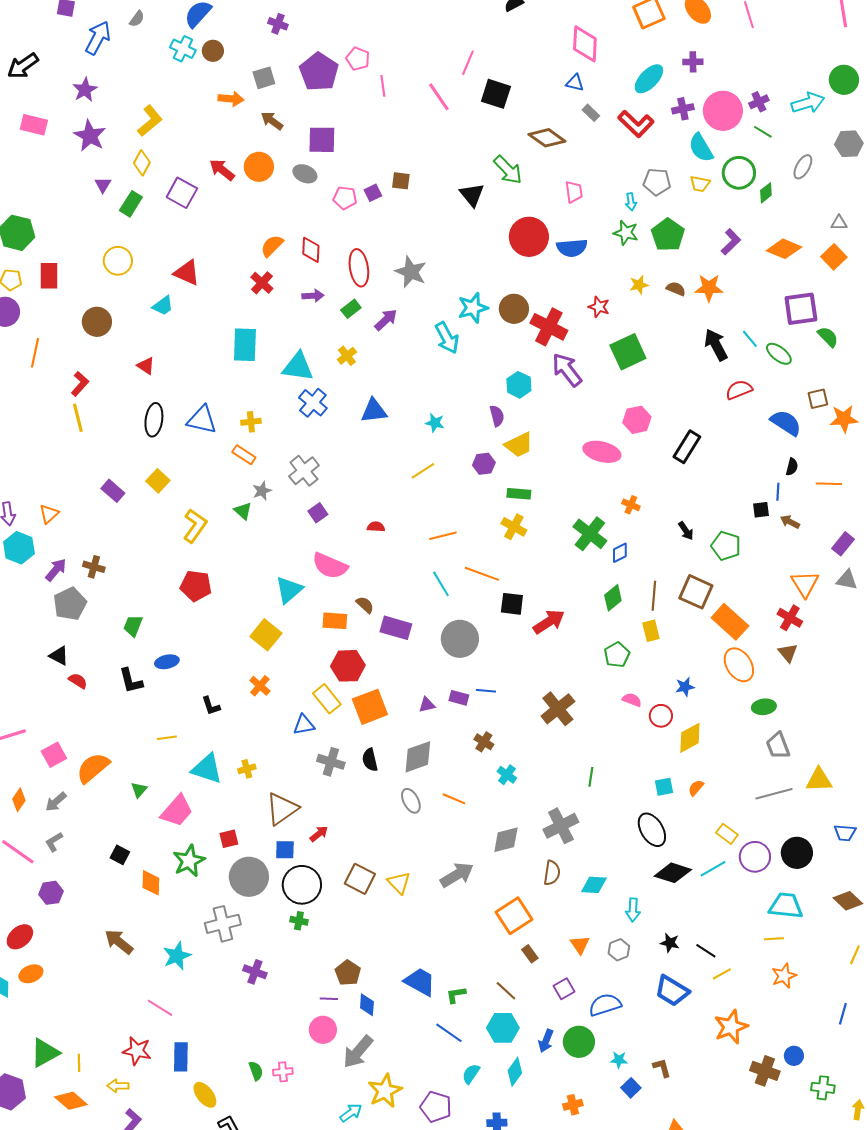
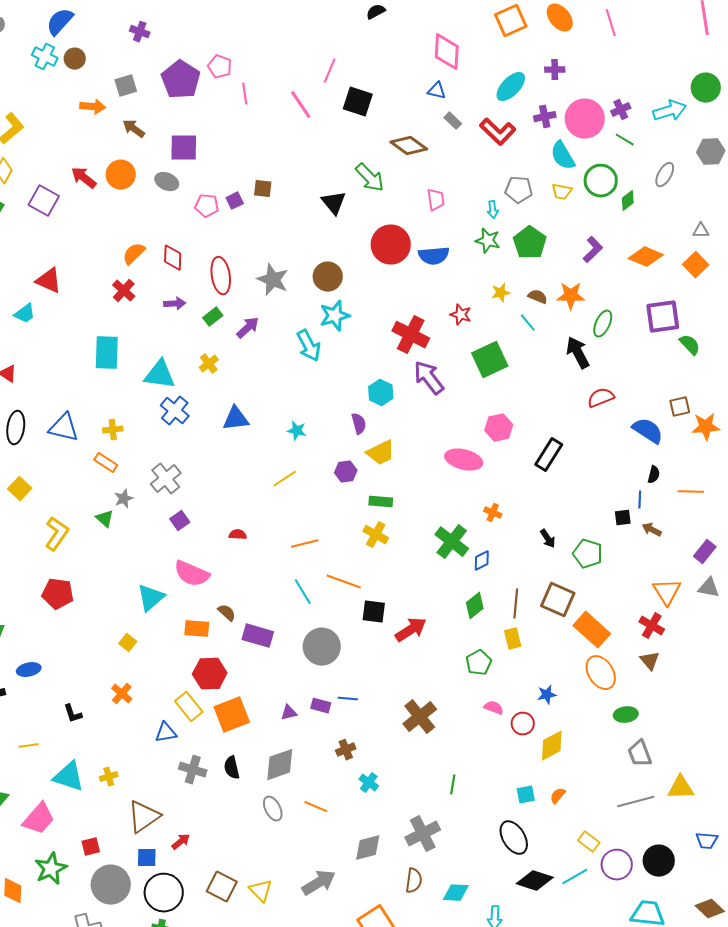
brown circle: (514, 309) -> (328, 277), moved
cyan line: (750, 339) -> (528, 323), moved
green ellipse: (779, 354) -> (603, 324), moved, turned 76
yellow square: (266, 635) -> (128, 643), size x0.6
brown cross: (484, 742) -> (346, 750), turned 36

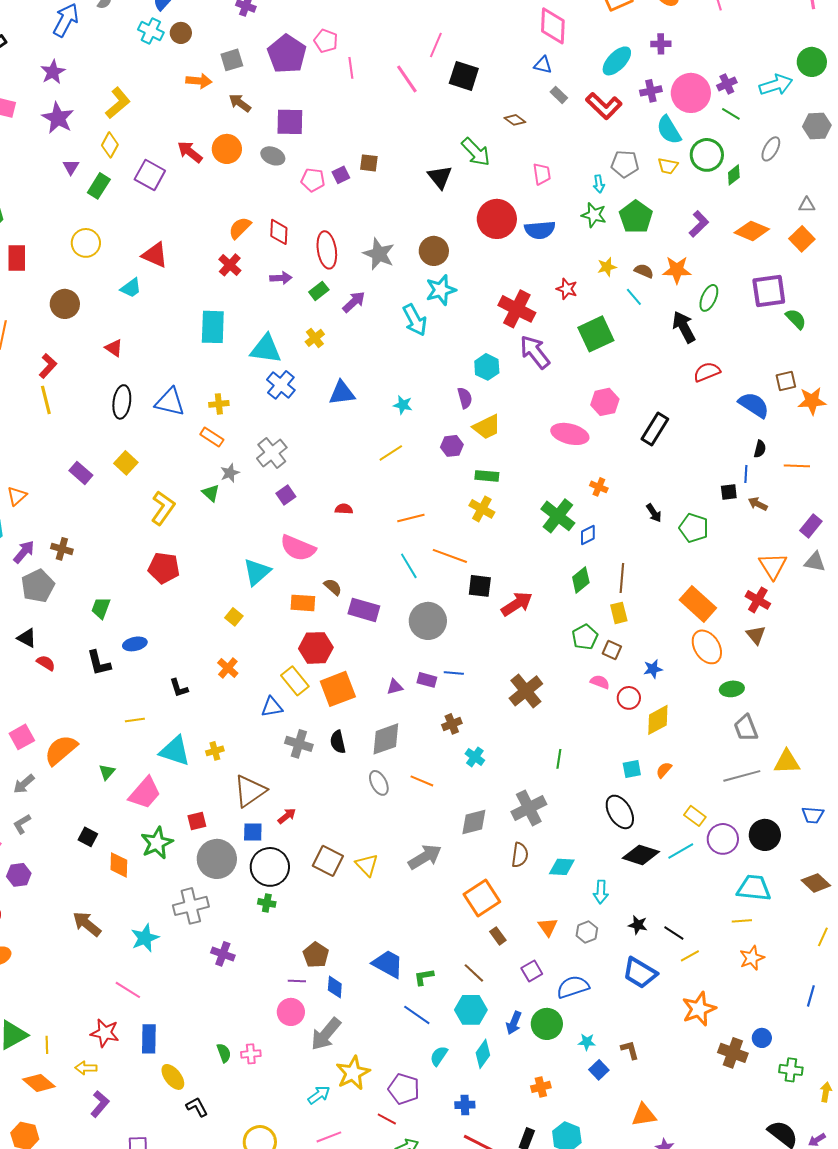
brown diamond: (409, 146) -> (515, 120), size x0.6
brown square: (558, 600) -> (612, 650), moved, size x0.6

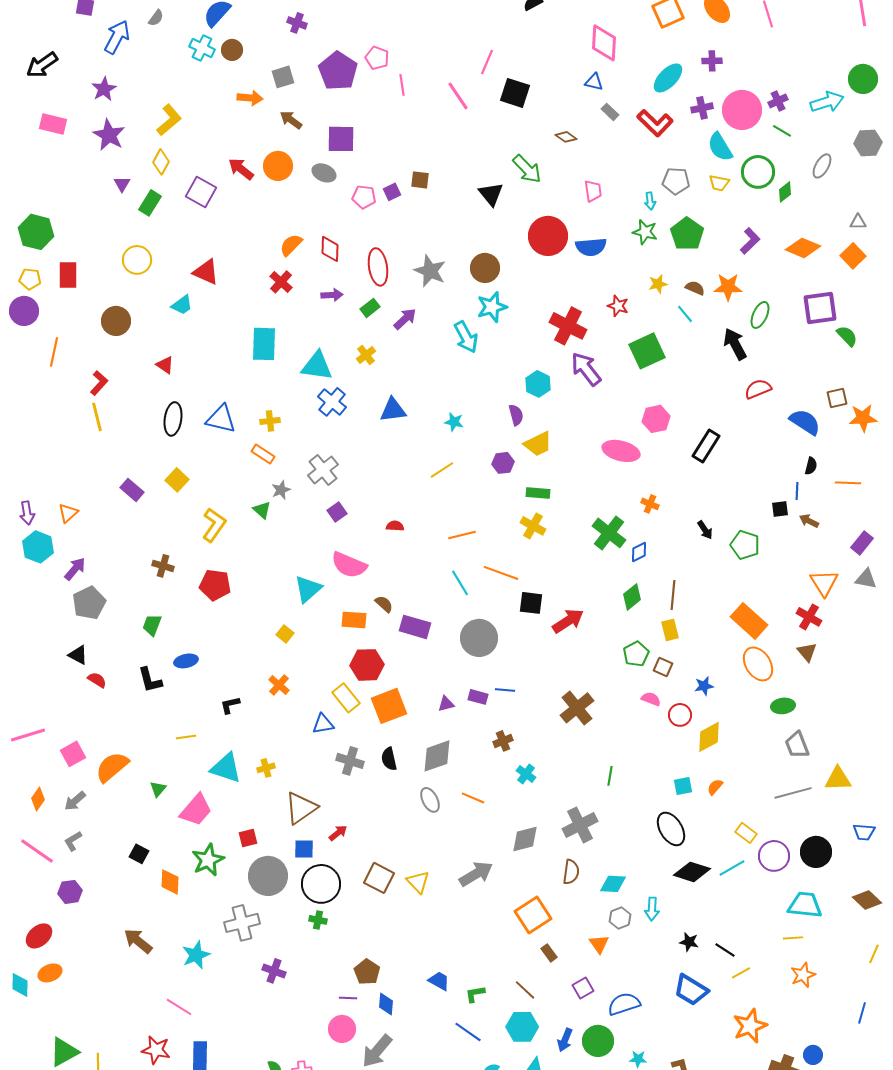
brown cross: (62, 549) -> (163, 566), moved
black L-shape: (179, 688) -> (230, 705), turned 95
gray hexagon: (587, 932) -> (620, 918), moved
blue trapezoid: (388, 964) -> (439, 981), size x0.7

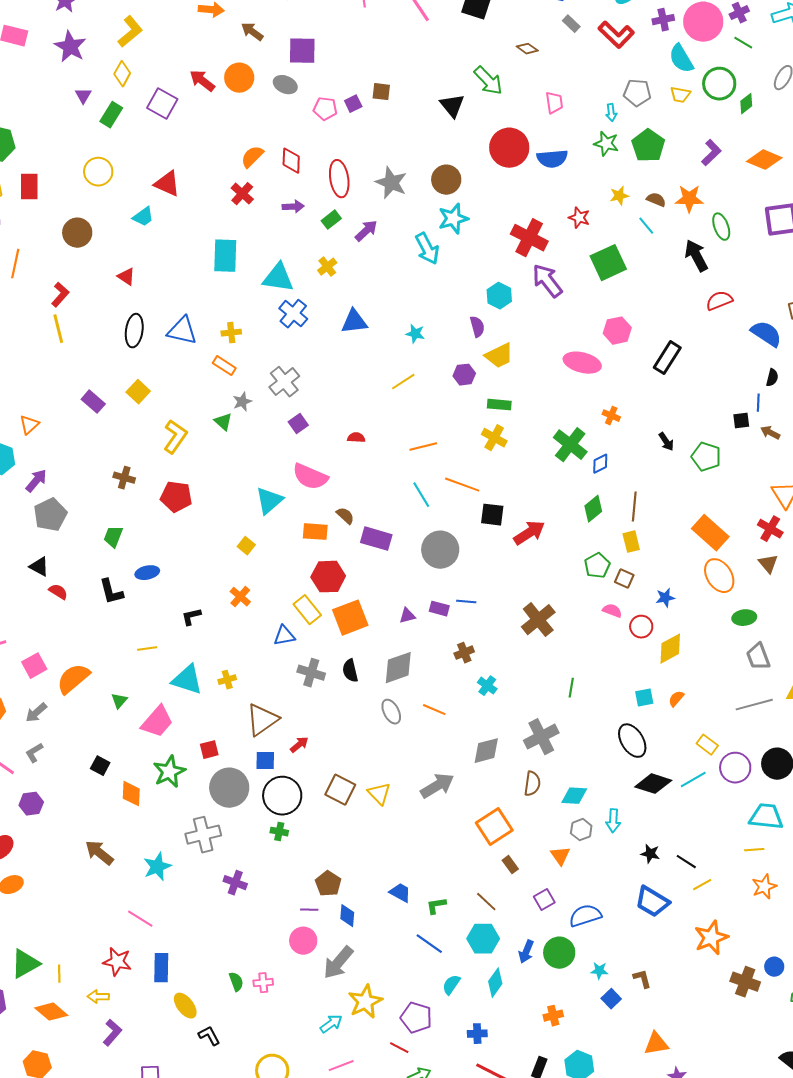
green ellipse: (760, 315) -> (721, 227), turned -44

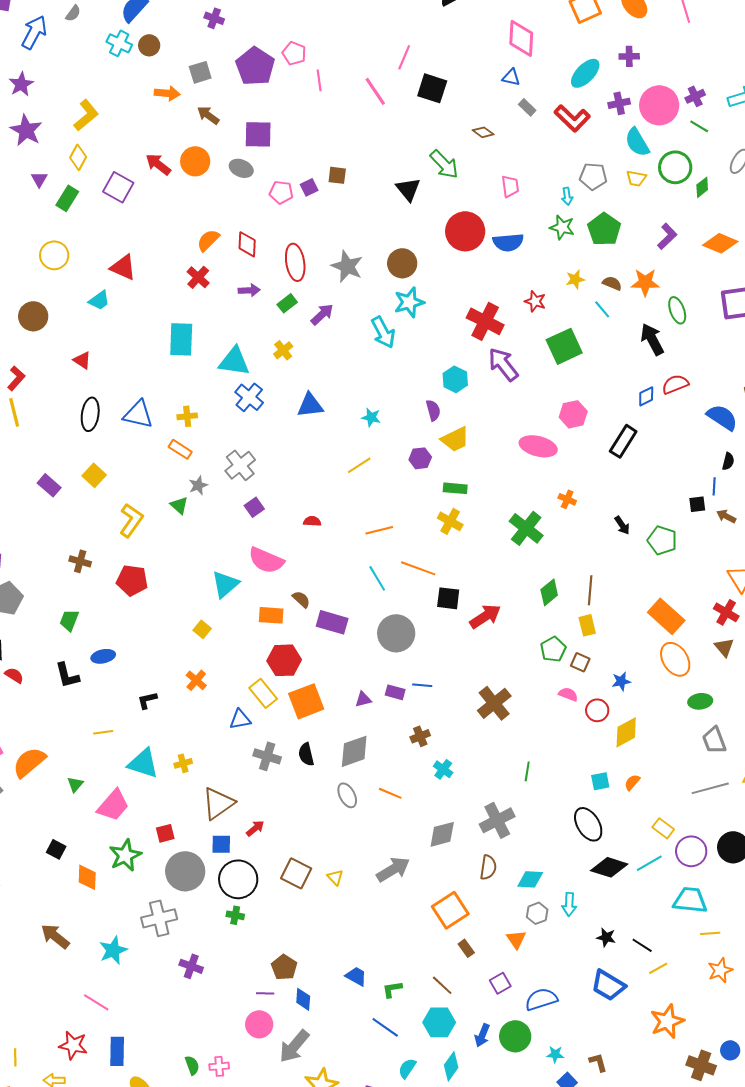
blue diamond: (600, 464) -> (646, 396), moved
yellow triangle: (379, 794) -> (335, 877), size x0.7
cyan trapezoid: (766, 817) -> (690, 900), moved

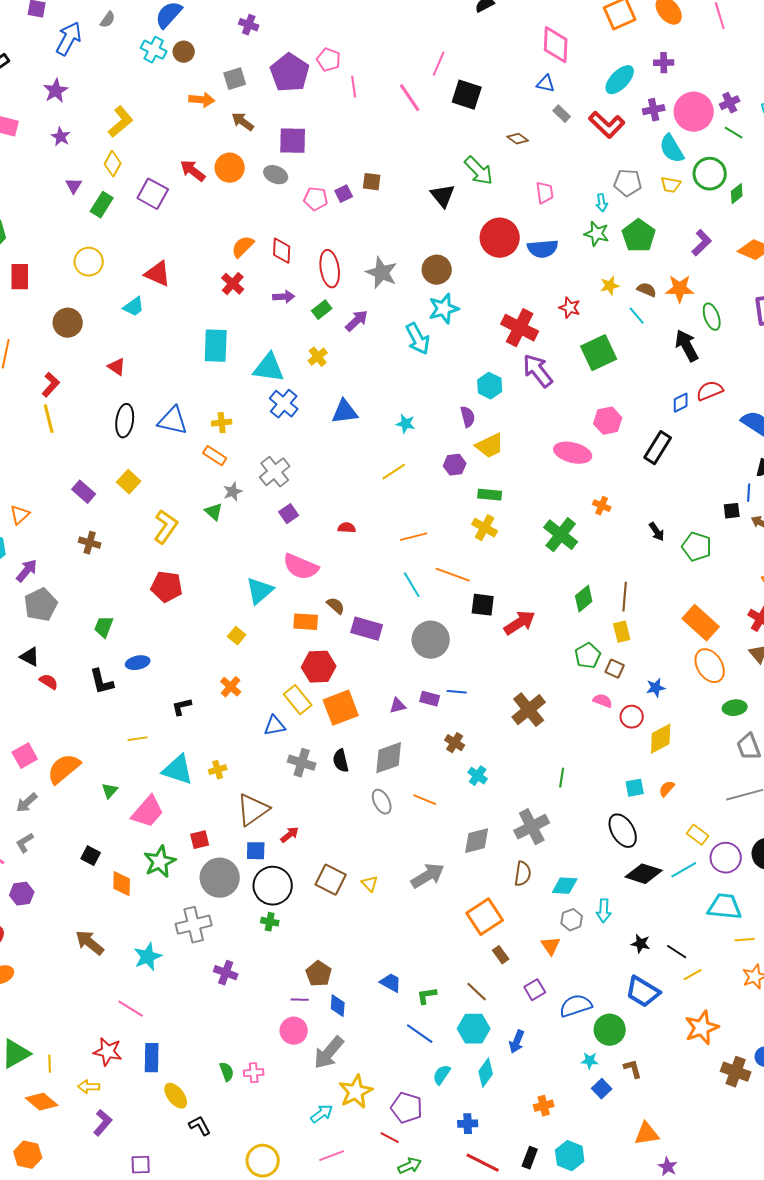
purple star: (26, 130) -> (61, 137), size x0.6
brown cross: (80, 561) -> (90, 543), moved
brown cross: (420, 736) -> (455, 743), turned -36
green circle: (515, 1036) -> (610, 1030), moved

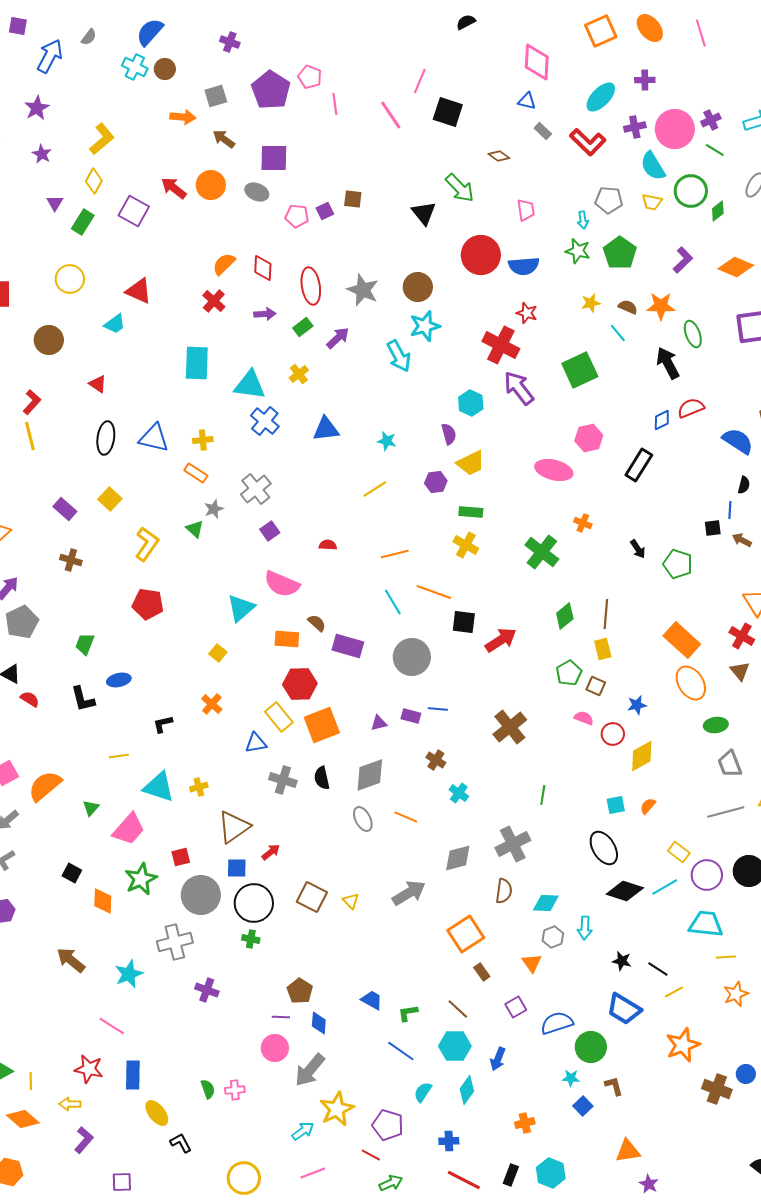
red star: (570, 308) -> (527, 313), moved

